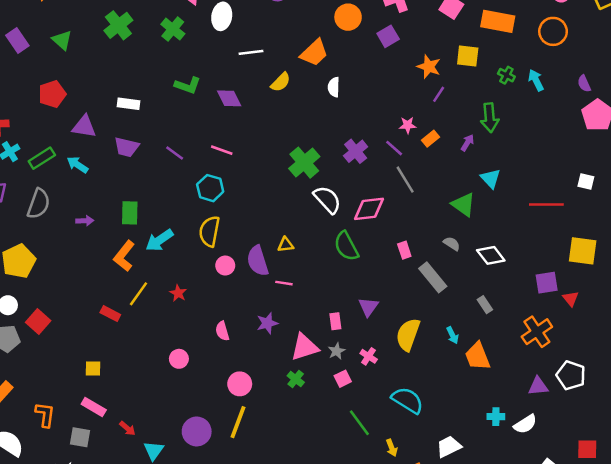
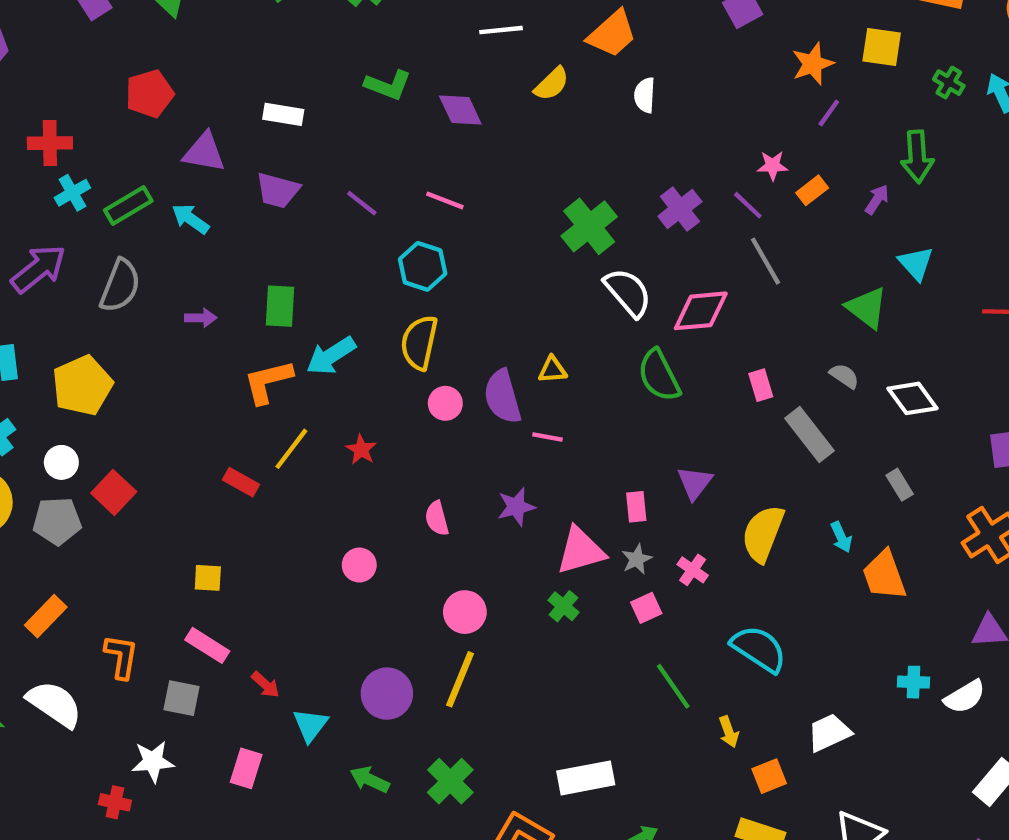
orange star: (429, 67) -> (813, 64), turned 30
orange L-shape: (124, 256) -> (268, 382), turned 36

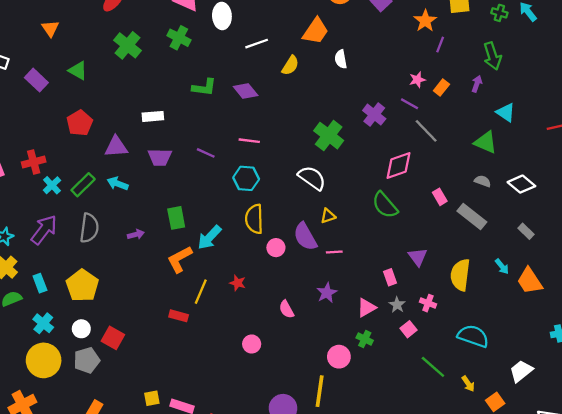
white semicircle: (628, 292) -> (312, 178), moved
pink triangle: (581, 551) -> (366, 308), size x0.7
yellow square: (208, 578) -> (152, 398), moved
pink circle: (465, 612) -> (339, 357), moved

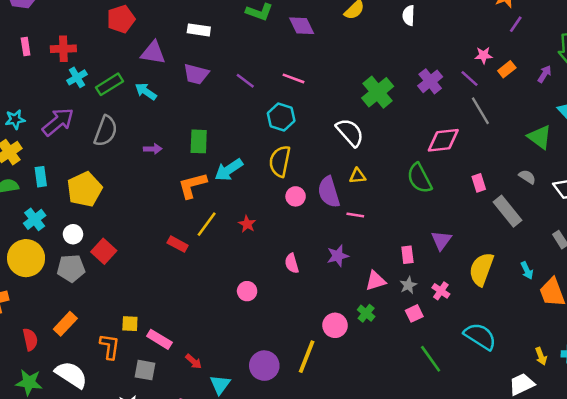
yellow arrow: (468, 384) -> (541, 356), moved

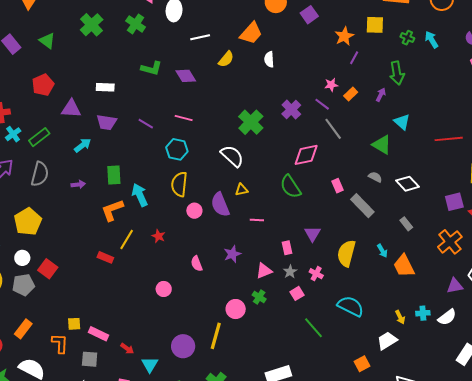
cyan arrow: (146, 92) -> (83, 145), moved, turned 114
cyan arrow: (229, 170) -> (140, 195), turned 105
pink line: (355, 215) -> (257, 220), moved

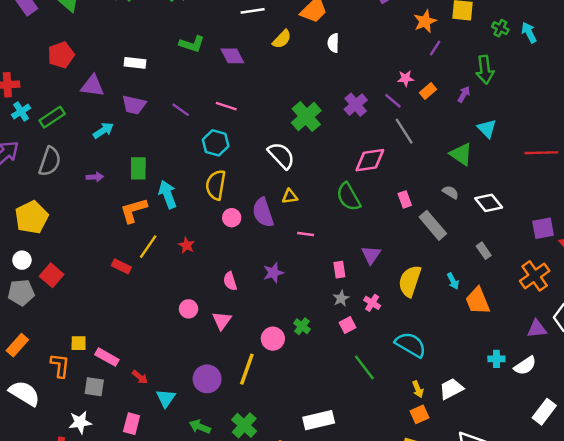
pink triangle: (264, 271) -> (222, 321), moved, turned -36
yellow arrow: (400, 317) -> (418, 389), moved

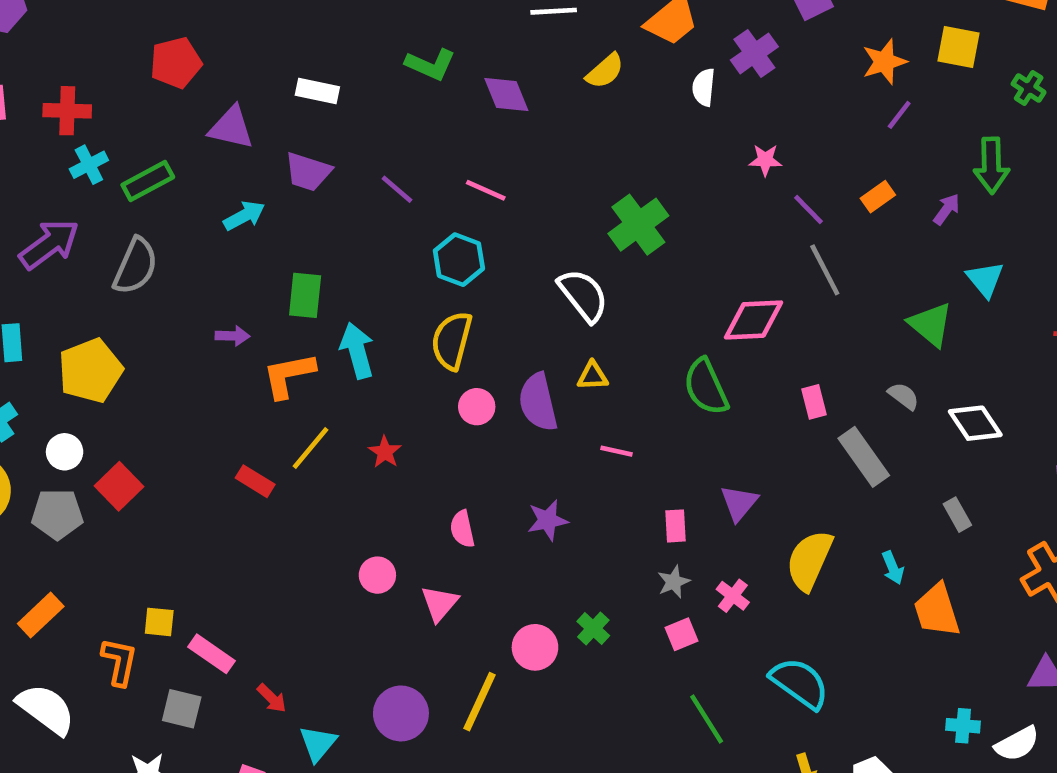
pink star: (406, 78) -> (765, 160), moved
purple cross: (356, 105) -> (754, 53), moved
purple arrow: (95, 177) -> (232, 336), moved

